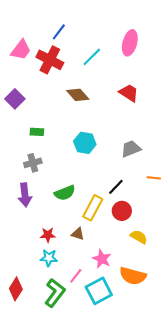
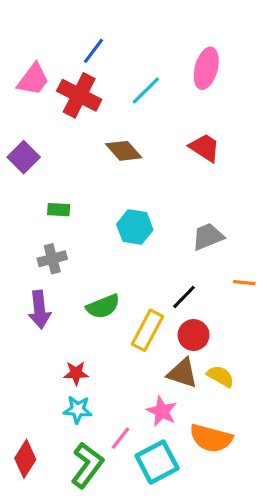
brown triangle: (78, 234) -> (182, 373), moved, size x1.5

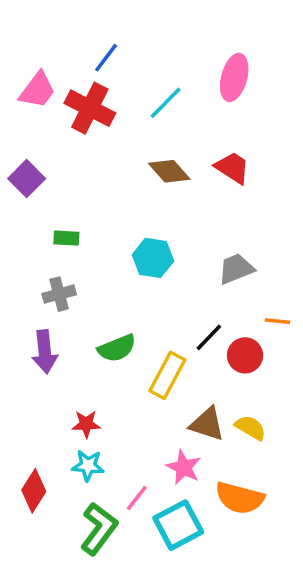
brown diamond: (124, 151) -> (169, 171), moved
red circle: (194, 335) -> (245, 355), moved
red diamond: (25, 459) -> (34, 491), moved

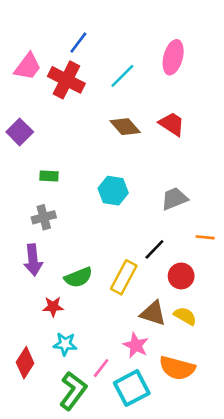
green semicircle: (117, 348) -> (78, 277), moved
red circle: (245, 355) -> (181, 276), moved
red star: (86, 424) -> (53, 307), moved

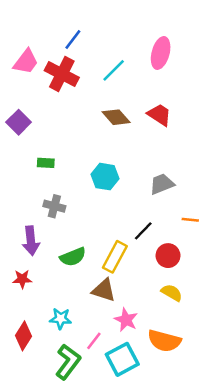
gray cross: (44, 217) -> (54, 206), moved, turned 30
red star: (53, 307) -> (22, 279), moved
brown triangle: (153, 313) -> (104, 290), moved

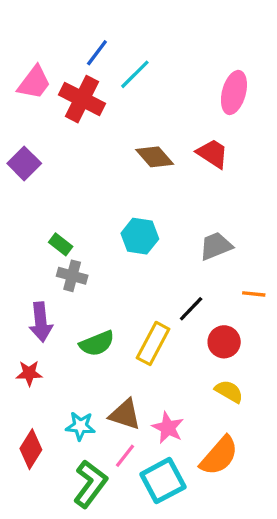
pink ellipse: (161, 53) -> (234, 92), moved
cyan line: (114, 70) -> (135, 74), moved
green rectangle: (46, 163) -> (61, 244), moved, turned 35
brown triangle: (104, 290) -> (125, 414), moved
orange semicircle: (164, 341) -> (219, 456), turned -64

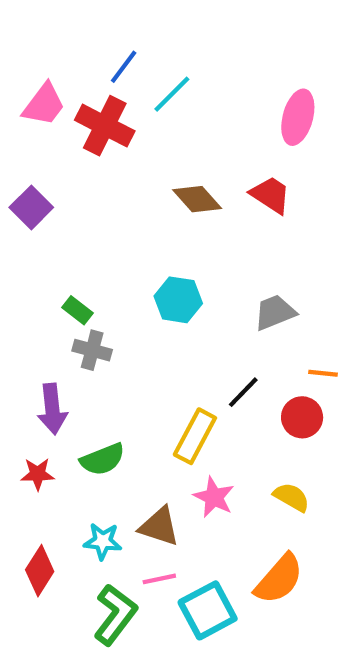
red circle: (224, 342) -> (302, 417), moved
green semicircle: (97, 343) -> (103, 459), moved
pink star: (168, 428) -> (214, 497), moved
pink line: (125, 456) -> (159, 579), turned 40

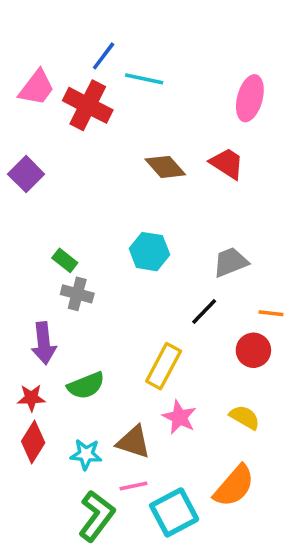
cyan line: (172, 94) -> (144, 79), turned 57
black line: (243, 392) -> (204, 311), moved
red diamond: (40, 571) -> (33, 442), moved

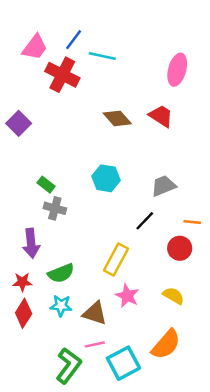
pink trapezoid: (37, 88) -> (35, 47), moved
cyan star: (86, 454) -> (61, 306), moved

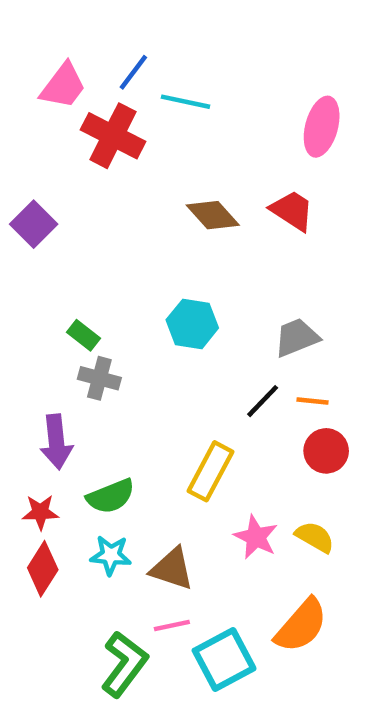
orange line: (192, 222) -> (313, 401), moved
pink star: (127, 296) -> (256, 537), moved

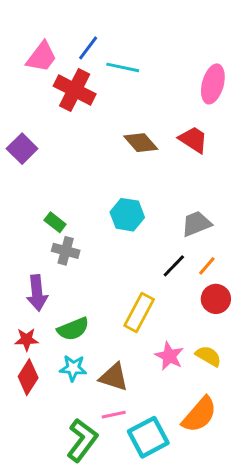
orange line: (313, 401) -> (207, 266), turned -55

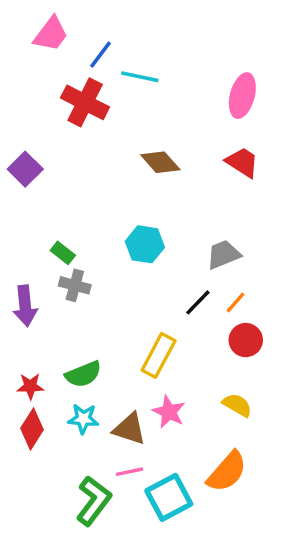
pink trapezoid: (42, 57) -> (51, 34), moved
red trapezoid: (193, 140) -> (242, 162), moved
purple arrow: (37, 293) -> (25, 306), moved
pink star: (169, 356) -> (169, 412), moved

